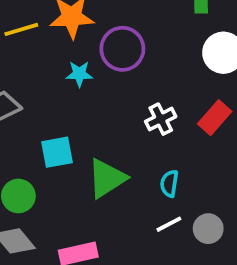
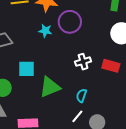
red rectangle: (215, 118) -> (111, 66), turned 54
white line: (169, 224) -> (77, 116), turned -32

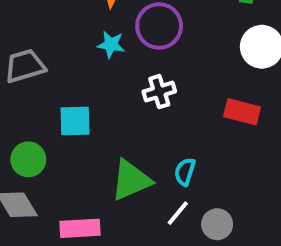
white cross: (83, 62) -> (159, 92), moved
green triangle: (50, 87) -> (131, 180), moved

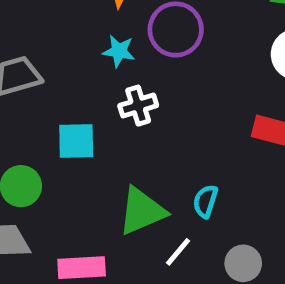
white cross: (159, 92) -> (138, 106), moved
white line: (178, 213) -> (178, 252), moved

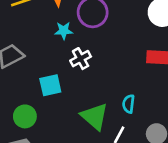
green triangle: (142, 211) -> (95, 116), turned -44

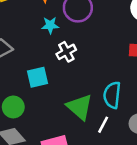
cyan semicircle: (129, 104) -> (112, 95), size x1.5

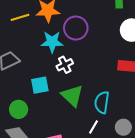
cyan star: (50, 25) -> (52, 42), size x1.5
green triangle: (80, 107) -> (72, 96), moved

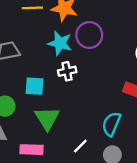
green triangle: (72, 96) -> (47, 118), moved
cyan semicircle: (102, 102) -> (111, 124), moved

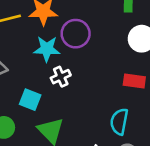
cyan square: (35, 86) -> (30, 100), turned 30

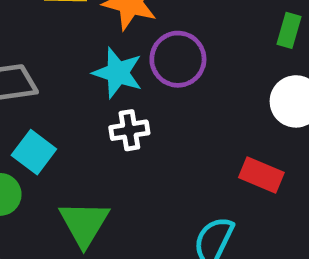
cyan square: (30, 100) -> (34, 152), moved

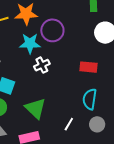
red rectangle: (261, 175) -> (89, 67), moved

